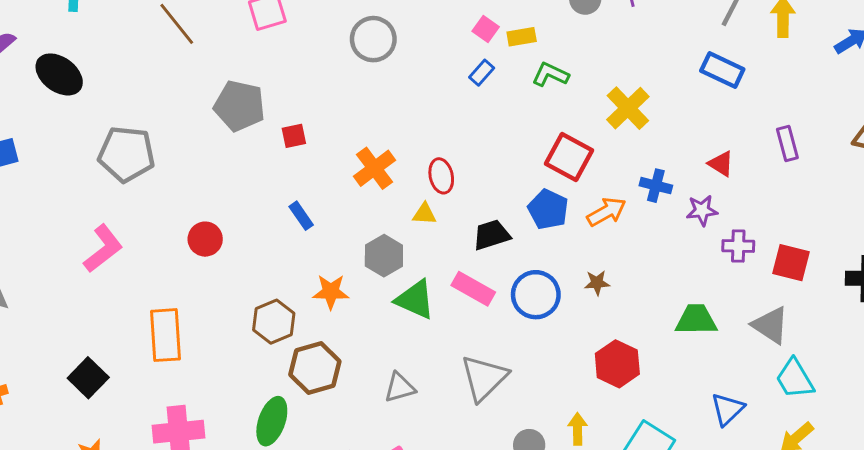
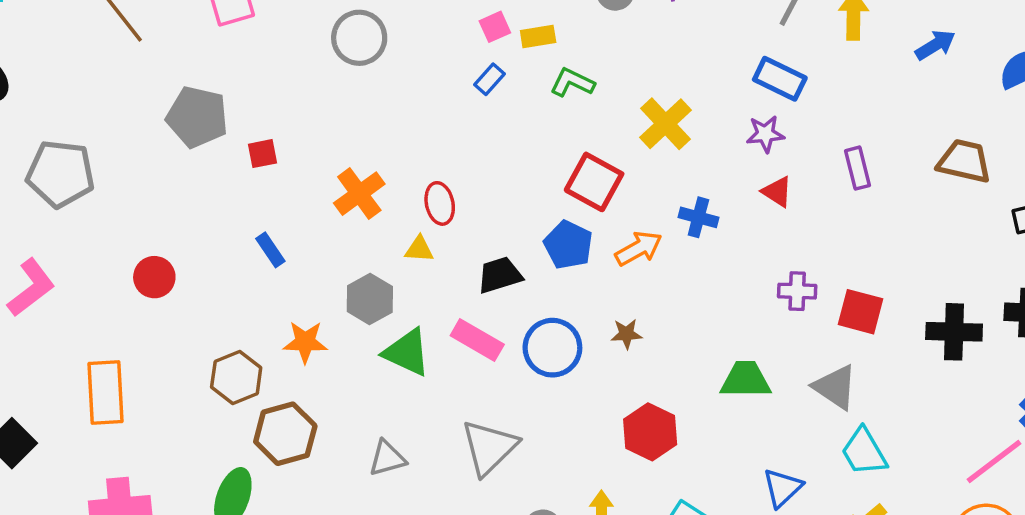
pink square: (486, 29) -> (495, 27), turned 30
purple star: (702, 210) -> (765, 134), moved

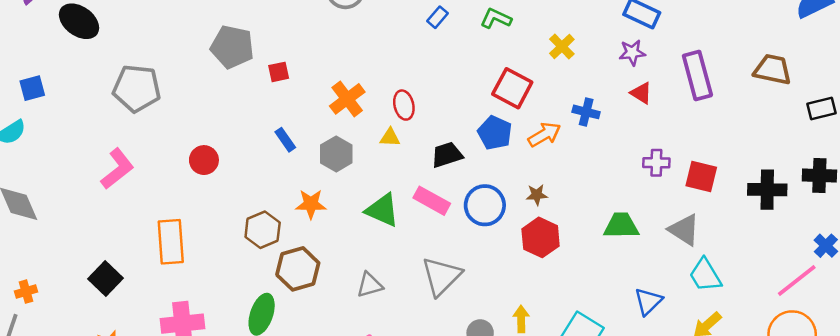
yellow cross: (665, 124) -> (562, 46), size x0.7
purple rectangle: (857, 168) -> (697, 76), size x1.6
gray hexagon: (370, 299) -> (336, 154), moved
red hexagon: (650, 432) -> (541, 237), moved

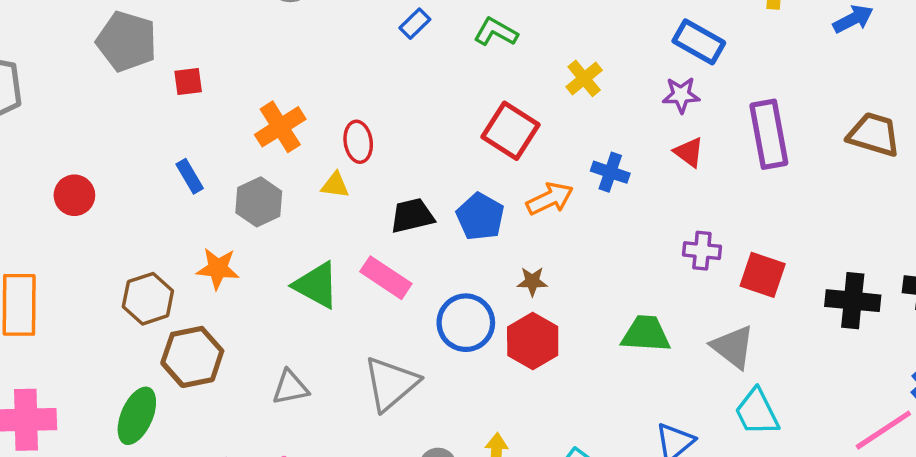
blue pentagon: (495, 133) -> (480, 217), moved
blue circle: (485, 205) -> (466, 323), moved

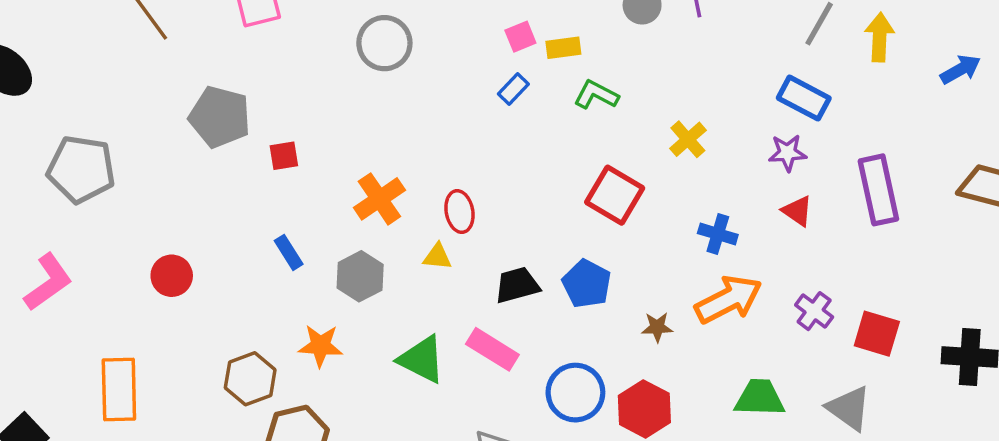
orange arrow: (550, 199) -> (729, 299), moved, size x1.4
purple cross: (702, 251) -> (814, 311), turned 33
brown star: (532, 281) -> (657, 327), moved

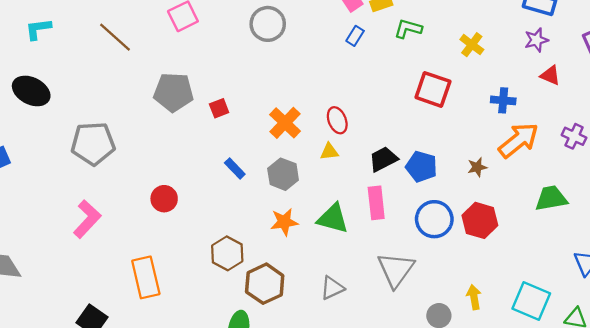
blue pentagon: (587, 284) -> (421, 167), moved
orange star: (320, 346) -> (284, 222), moved
pink rectangle: (492, 349) -> (376, 203), turned 64

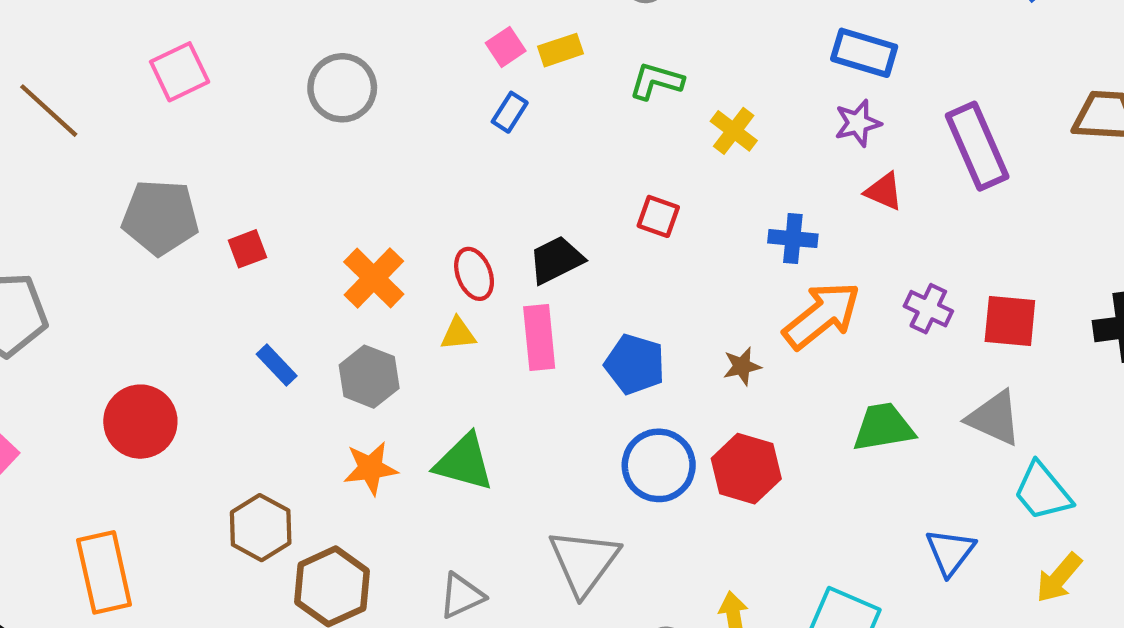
green L-shape: (408, 29) -> (656, 81), moved
red square: (433, 89) -> (658, 216), size x0.6
black trapezoid: (383, 159) -> (556, 260), moved
red circle: (164, 199) -> (140, 422), size x1.4
pink rectangle: (376, 203) -> (539, 337), moved

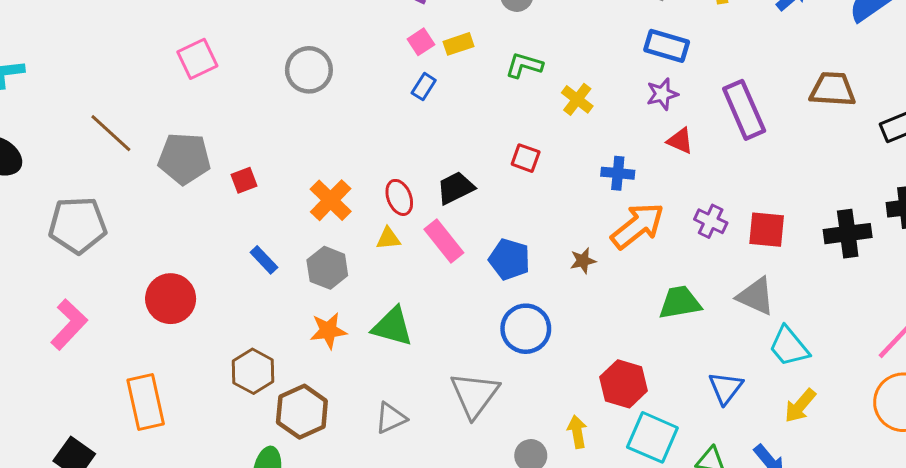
brown line: (49, 111) -> (111, 133), moved
pink rectangle: (539, 337) -> (444, 241), turned -33
red hexagon: (746, 469) -> (624, 384), moved

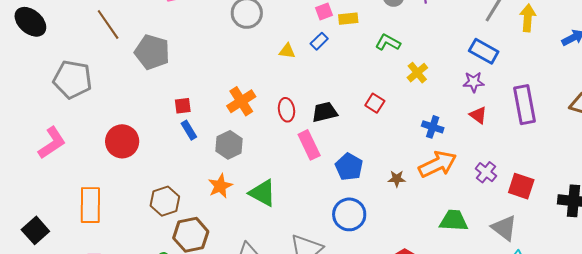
red square: (244, 180) -> (183, 106), moved
yellow triangle: (388, 239) -> (287, 51), moved
orange star: (328, 331) -> (220, 186), turned -30

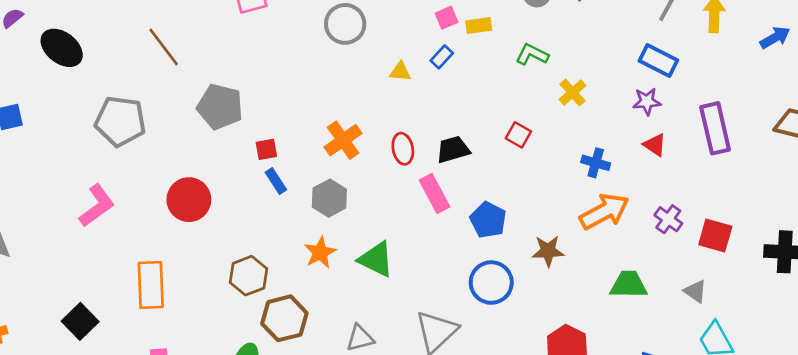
gray pentagon: (152, 52) -> (220, 107), moved
brown star: (397, 179) -> (548, 251), moved, size x1.4
gray triangle: (504, 228) -> (695, 291), size x0.7

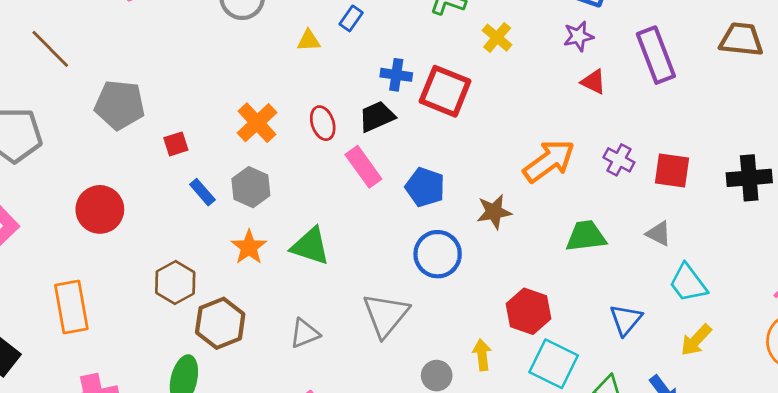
red square: (518, 135) -> (445, 91), size x1.8
blue cross: (596, 163) -> (396, 75), moved
blue rectangle: (276, 181) -> (202, 192), moved

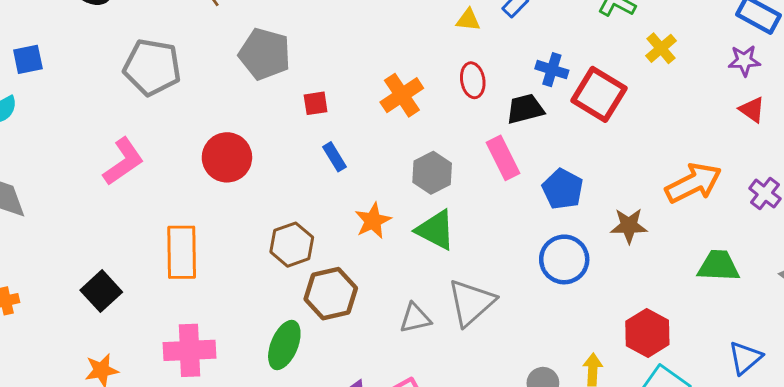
red ellipse: (323, 123) -> (473, 80), moved
gray hexagon: (251, 187) -> (432, 173), moved
gray triangle: (386, 315) -> (471, 302), moved

